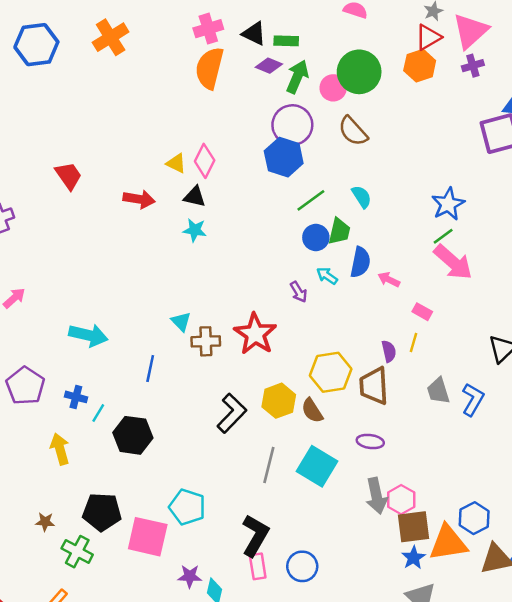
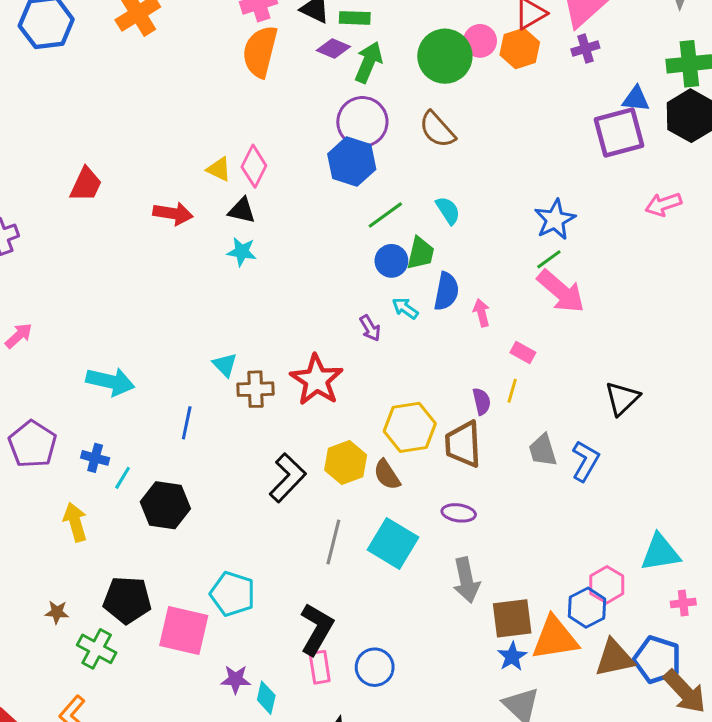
pink circle: (333, 88) -> (480, 41), moved
red trapezoid: (69, 176) -> (86, 184), turned 60
pink arrow: (389, 280) -> (482, 313), turned 50
pink hexagon: (401, 500) -> (607, 585), moved

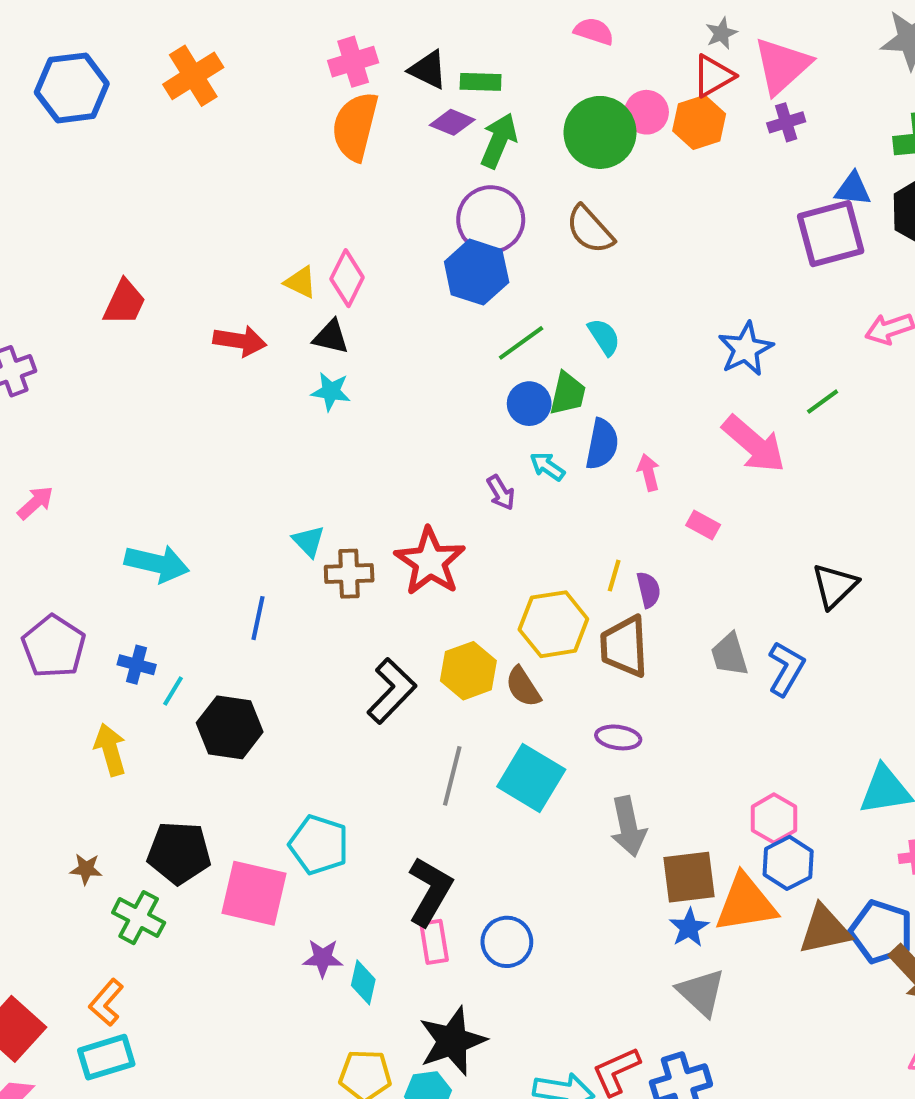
green line: (549, 259) -> (823, 402), moved
yellow line: (512, 391) -> (614, 576), moved
pink hexagon: (607, 585) -> (774, 818), moved

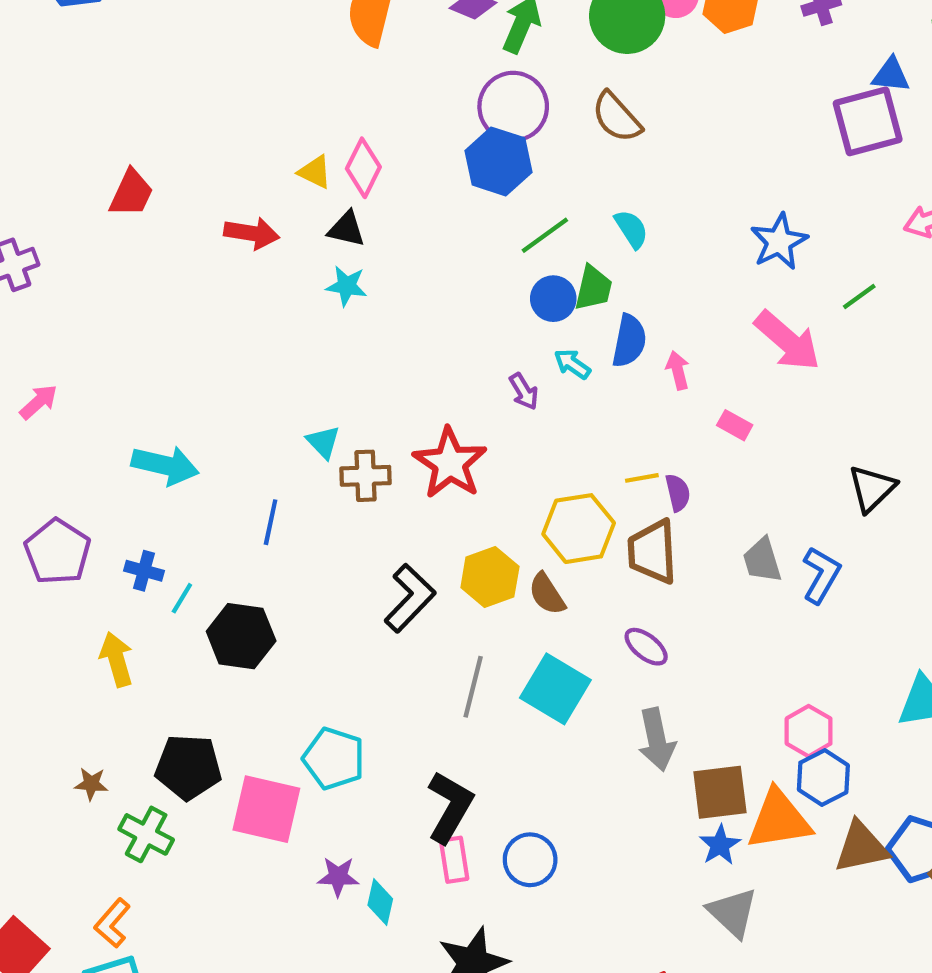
yellow line: (614, 576) -> (642, 478), turned 64
purple ellipse: (618, 737) -> (646, 647), turned 30

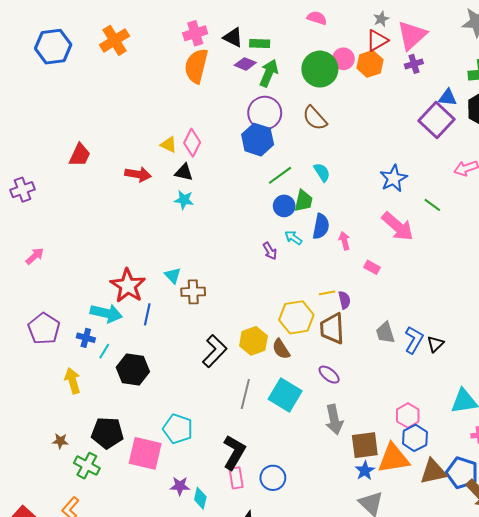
purple square: (868, 121) -> (436, 120), turned -32
green line: (859, 296) -> (432, 205), turned 72
red star: (450, 463) -> (128, 286), moved
cyan arrow: (165, 465) -> (106, 313), moved
black triangle: (872, 488) -> (435, 344), moved, size x0.7

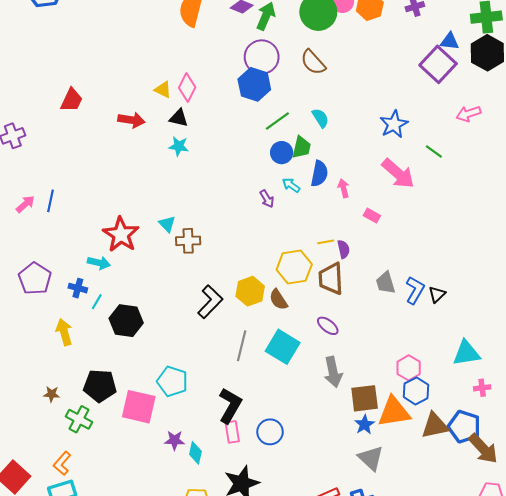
cyan arrow: (106, 313) -> (99, 263), size x0.7
blue line: (147, 314) -> (51, 201), moved

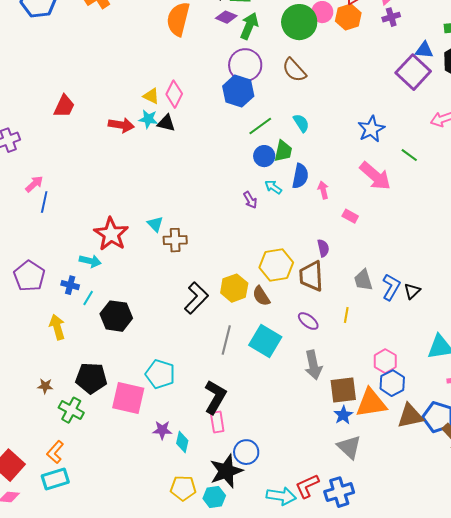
cyan star: (179, 146) -> (148, 119), moved
pink arrow: (25, 204) -> (34, 184), moved
yellow line: (326, 242) -> (346, 315), moved, turned -70
blue circle: (270, 432) -> (246, 452), moved

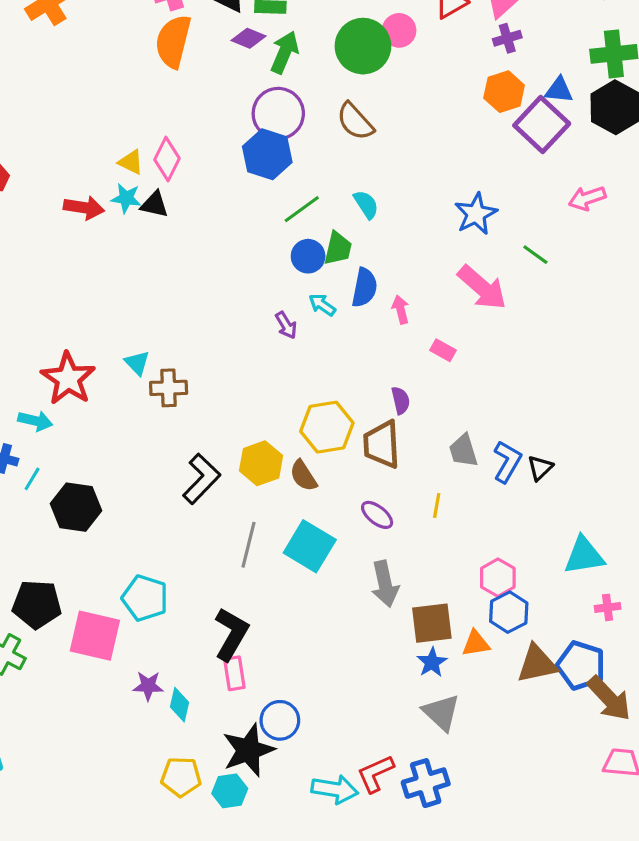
orange hexagon: (348, 17) -> (504, 92), moved
orange triangle: (371, 403) -> (476, 644), size x0.6

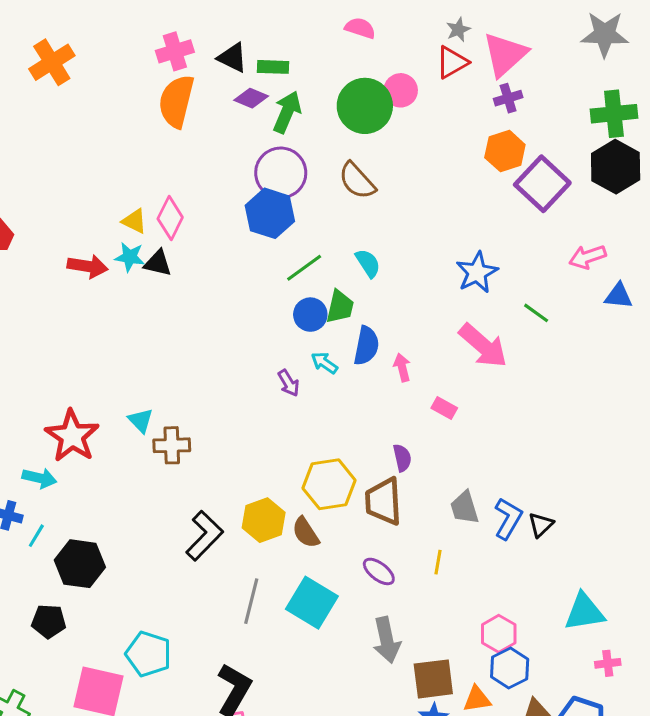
blue triangle: (559, 90) -> (619, 296), moved
black pentagon: (37, 604) -> (49, 621), moved, size x0.7

